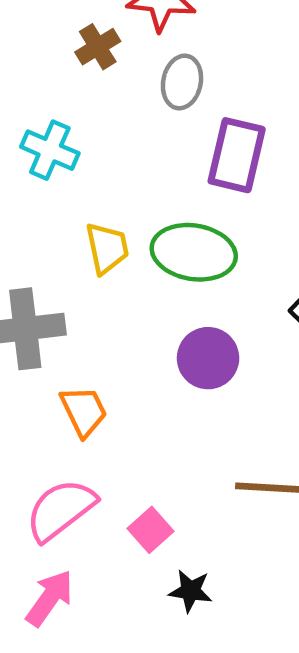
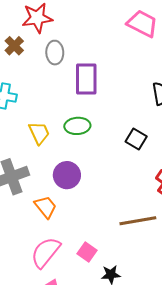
green ellipse: (194, 252) -> (77, 126), size x0.7
purple circle: (208, 358) -> (67, 175), moved

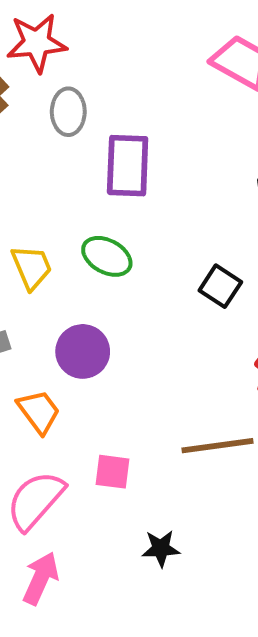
green ellipse: (77, 126) -> (107, 256), turned 30
pink square: (87, 252) -> (113, 472), moved, turned -30

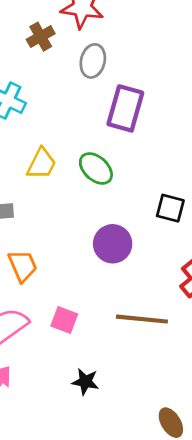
yellow trapezoid: (32, 267) -> (41, 164), turned 36
black square: (220, 286) -> (170, 208), turned -32
purple circle: (83, 351) -> (113, 244), moved

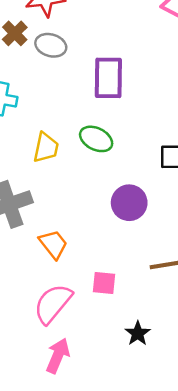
gray ellipse: (93, 61) -> (51, 45), moved, turned -72
black star: (85, 382) -> (138, 333), turned -30

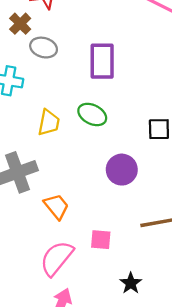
gray ellipse: (51, 45) -> (44, 48), moved

